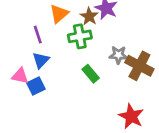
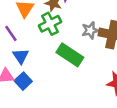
green rectangle: (91, 74) -> (70, 55), size x1.5

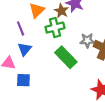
blue square: (23, 81) -> (23, 80), moved, turned 32

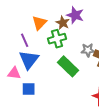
blue triangle: (25, 49) -> (29, 60), size x1.5

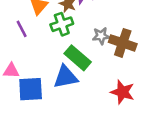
blue triangle: (29, 60) -> (66, 77), moved, turned 45
blue square: (29, 89) -> (31, 89), size x1.5

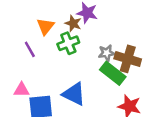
green rectangle: (78, 58) -> (113, 73), moved
blue triangle: (66, 77) -> (74, 94), turned 40

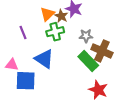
orange triangle: (45, 26) -> (47, 14), moved
gray star: (107, 53) -> (86, 36), moved
blue triangle: (74, 94) -> (44, 59), moved

